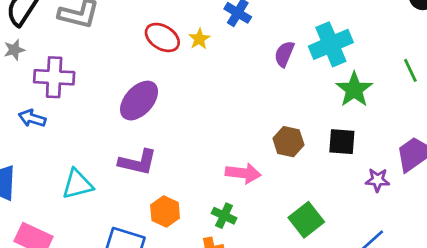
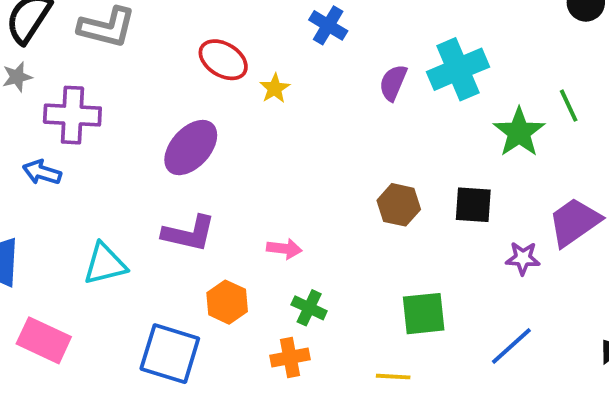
yellow star: (199, 39) -> (275, 88), moved
green star: (354, 90) -> (519, 132), moved
pink arrow: (243, 173) -> (284, 249), moved, size x0.7
green square: (306, 220) -> (424, 314), turned 32

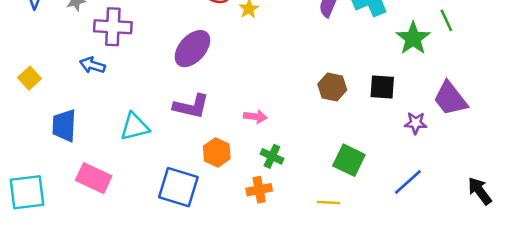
purple trapezoid: (574, 222) -> (450, 99), turned -93
green square: (424, 314) -> (349, 160), turned 32

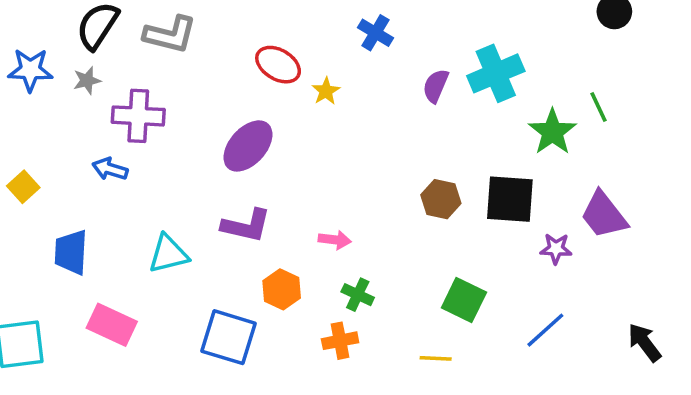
black square: (382, 87) -> (510, 199), size x1.4

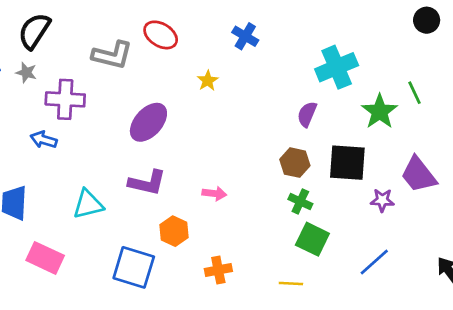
gray L-shape: (170, 34) -> (112, 55), moved
red ellipse: (278, 65) -> (161, 35), moved
gray star: (87, 81) -> (26, 73), turned 30
purple semicircle: (436, 86) -> (307, 114), moved
green cross: (358, 295) -> (300, 202), moved

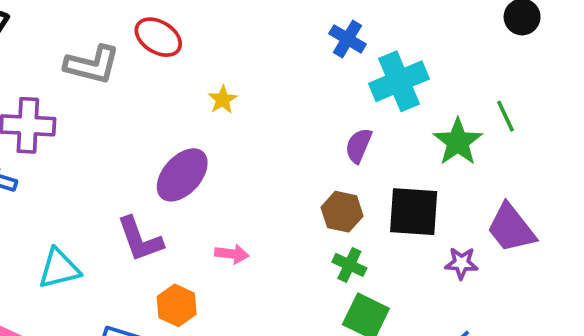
blue cross: (245, 36) -> (348, 39), moved
purple ellipse: (148, 122) -> (182, 175), moved
purple L-shape: (147, 183) -> (140, 239), turned 57

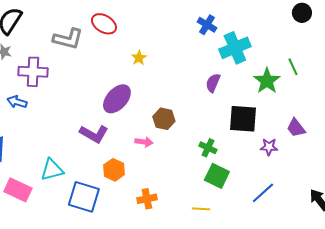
brown hexagon: (342, 212) -> (164, 119), moved
purple trapezoid: (511, 228) -> (296, 128), size x0.7
purple L-shape: (140, 239) -> (94, 134), turned -40
cyan triangle: (59, 269) -> (52, 170), moved

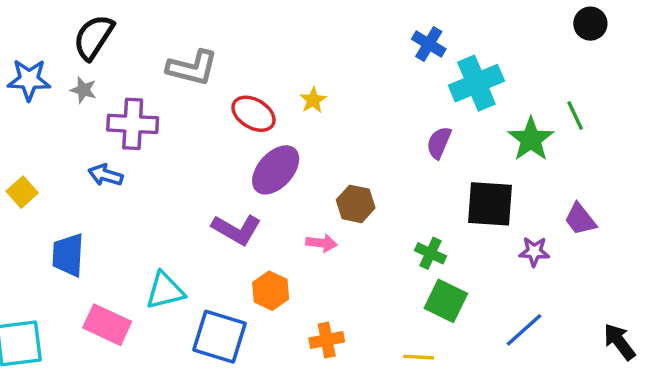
red ellipse: (104, 24) -> (254, 114), moved

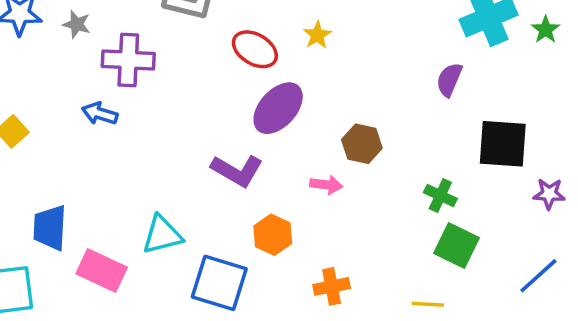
green star: (531, 139) -> (546, 30), moved, size x0.6
blue trapezoid: (68, 255) -> (50, 228), moved

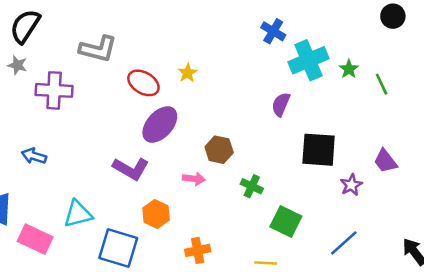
blue arrow: (100, 113) -> (34, 156), moved
purple star: (549, 194) -> (351, 185), turned -30
green cross: (440, 196) -> (252, 186), moved

